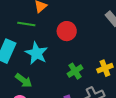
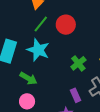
green line: (26, 24) -> (41, 24), moved, turned -54

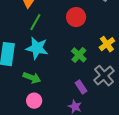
red circle: (66, 25) -> (76, 17), moved

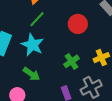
green arrow: (32, 78) -> (31, 74), moved

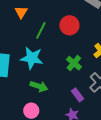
green line: (37, 19) -> (41, 30), moved

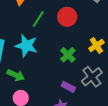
green arrow: (39, 86) -> (16, 75), moved
purple rectangle: (77, 95) -> (68, 87), turned -32

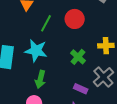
yellow cross: (96, 45) -> (106, 46), turned 35
green arrow: (16, 75) -> (40, 79), moved, turned 84

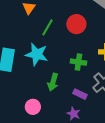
green cross: (78, 57) -> (78, 62), turned -35
green arrow: (40, 79) -> (53, 82), moved

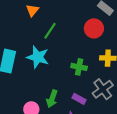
red circle: (76, 24) -> (94, 28), moved
green arrow: (53, 82) -> (52, 99), moved

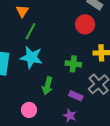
green line: (50, 31) -> (31, 31), moved
green arrow: (52, 99) -> (48, 86), moved

